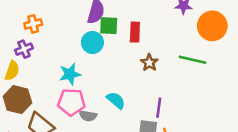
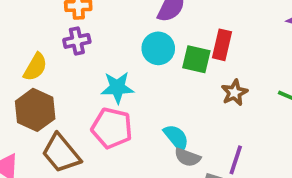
green square: (109, 26) -> (196, 59), moved
purple cross: (24, 49) -> (77, 41), moved
gray semicircle: (88, 116) -> (187, 157), moved

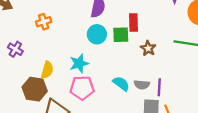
purple cross: (77, 41) -> (15, 49), moved, turned -32
yellow semicircle: (35, 67) -> (47, 70), moved
gray semicircle: (187, 157) -> (142, 85), moved

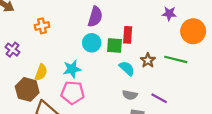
brown star: (148, 48) -> (148, 60), moved
cyan semicircle: (121, 84) -> (127, 68), moved
purple line: (159, 87) -> (159, 98), moved, turned -70

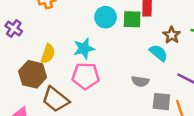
cyan semicircle: (127, 68) -> (159, 53), moved
gray semicircle: (130, 95) -> (140, 81), moved

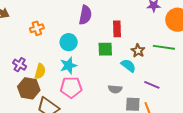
cyan circle: (106, 17) -> (69, 42), moved
green square: (132, 19) -> (105, 49), moved
purple cross: (14, 29) -> (20, 65), moved

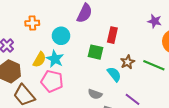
orange cross: (37, 28) -> (32, 23), moved
cyan star: (68, 65) -> (55, 59), turned 30
yellow semicircle: (40, 71) -> (39, 60), moved

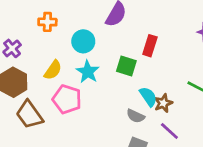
cyan star: (55, 59) -> (88, 72), moved
brown star: (128, 62) -> (163, 103), moved
gray semicircle: (95, 94) -> (136, 116), moved

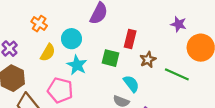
orange cross: (47, 22) -> (39, 24), turned 35
yellow semicircle: (53, 70) -> (48, 53), moved
brown star: (163, 103) -> (148, 60), moved

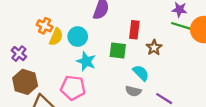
yellow semicircle: (48, 53) -> (56, 37), moved
green line: (177, 74) -> (183, 27), moved

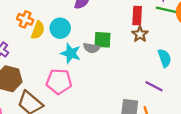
red rectangle: (134, 30) -> (137, 16), moved
cyan semicircle: (141, 73) -> (165, 58), moved, turned 30
gray semicircle: (133, 91) -> (91, 48), moved

